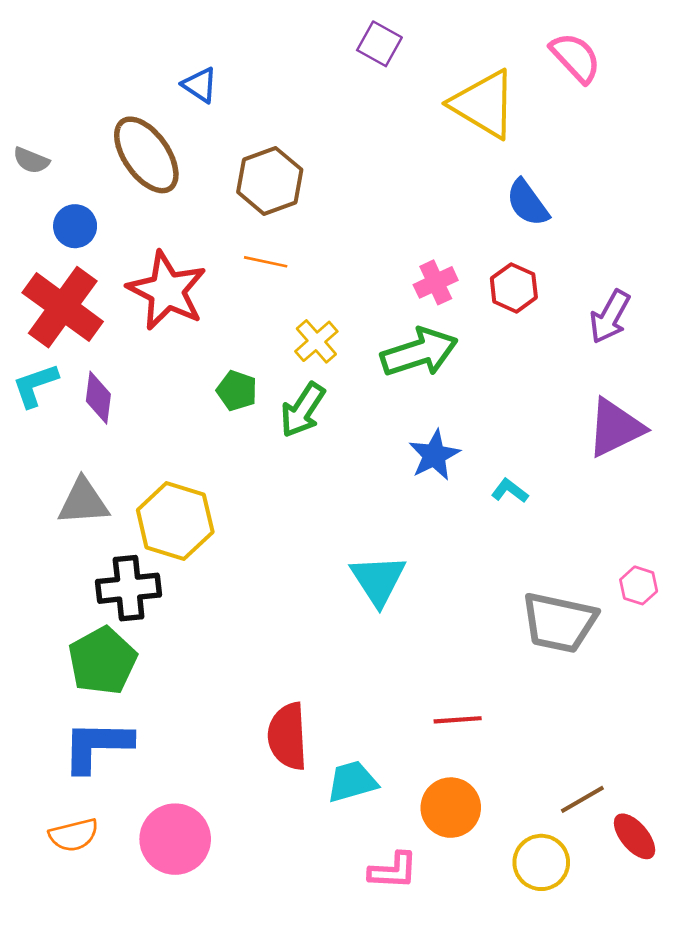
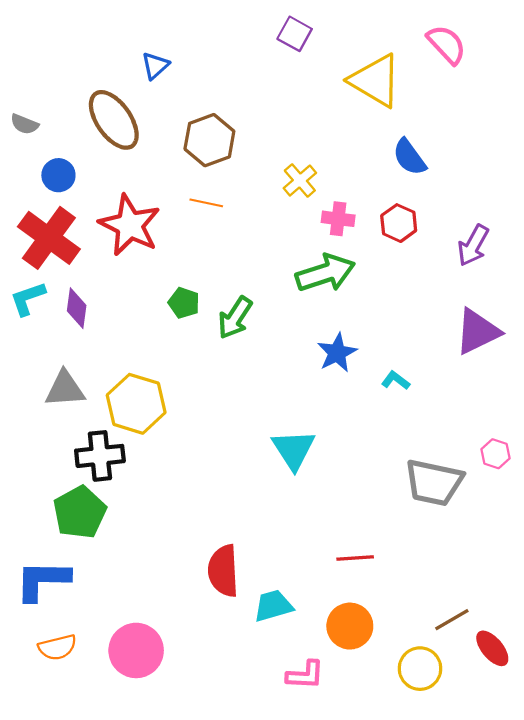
blue triangle: (200, 85) -> (155, 66), turned 44
pink cross: (436, 282) -> (338, 219), turned 32
yellow cross: (316, 341) -> (300, 181), moved
blue L-shape: (97, 746) -> (43, 580), moved

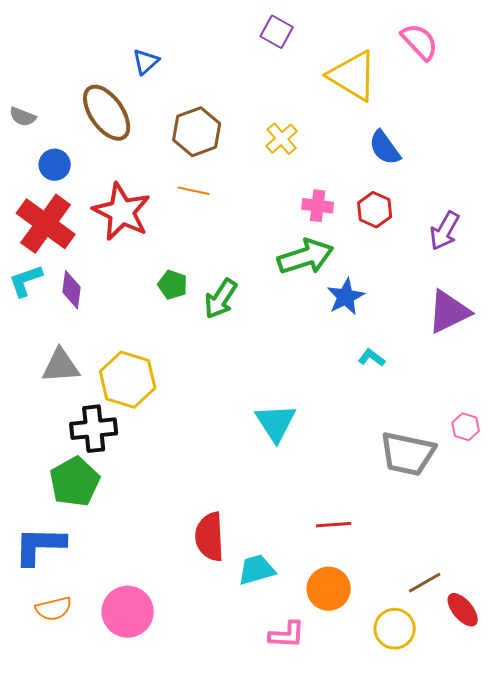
yellow cross: (300, 181) -> (282, 139), moved
blue star: (337, 353) -> (346, 297), moved

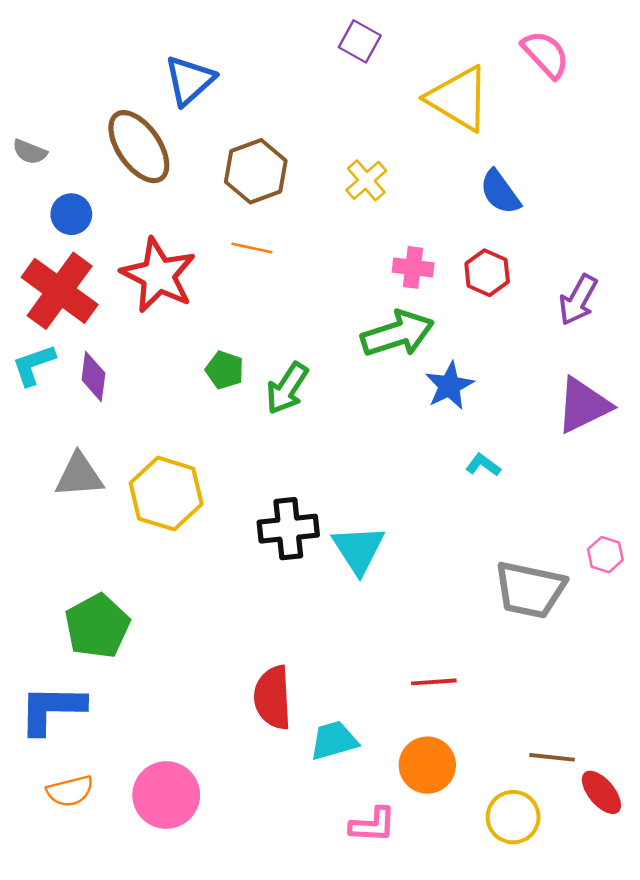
blue triangle: (146, 62) -> (190, 80), size x1.5
black cross: (94, 429) -> (288, 529), moved
brown line: (425, 583) -> (552, 757), turned 36

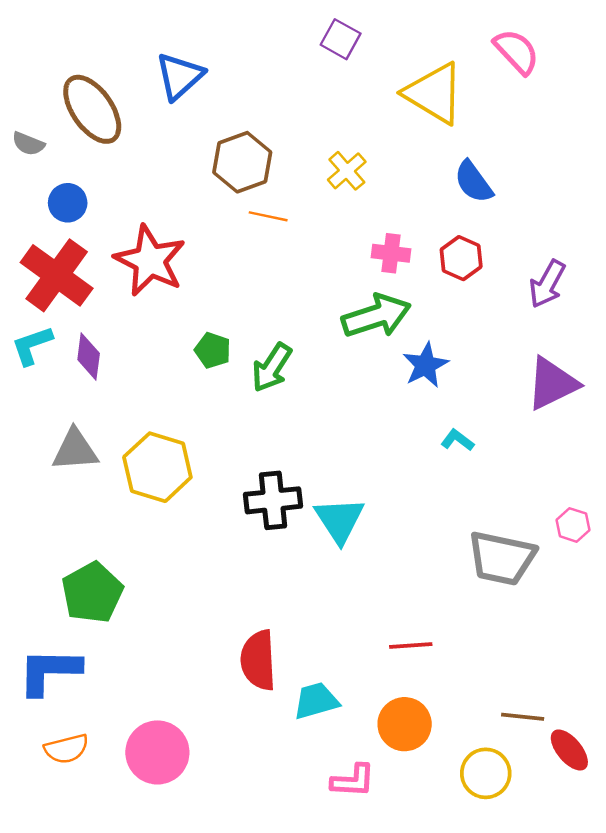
brown ellipse: (139, 147) -> (92, 109), moved
orange line: (252, 248) -> (268, 216), moved

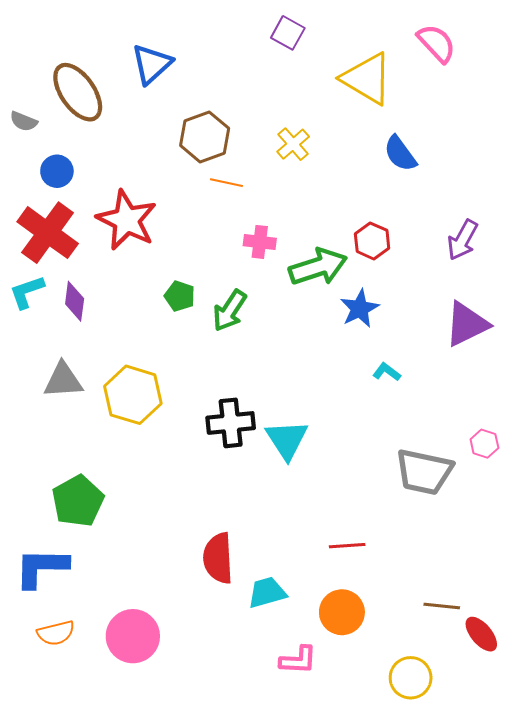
pink cross: (391, 253) -> (260, 242), moved
red hexagon: (461, 258) -> (372, 241), moved
yellow circle: (486, 773) -> (411, 678), moved

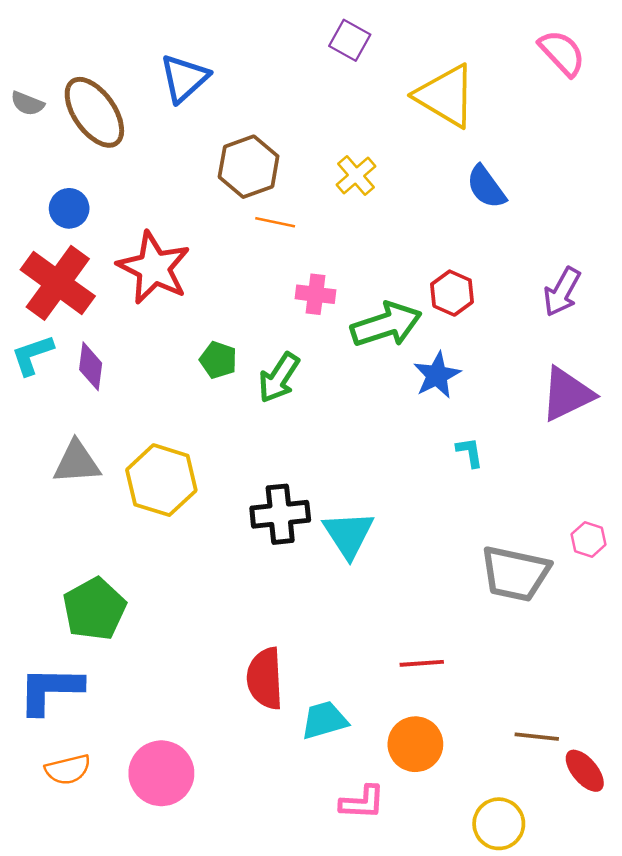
pink semicircle: (437, 43) -> (562, 53), moved
gray semicircle: (24, 121) -> (27, 103), moved
cyan L-shape: (387, 372) -> (470, 452), turned 44

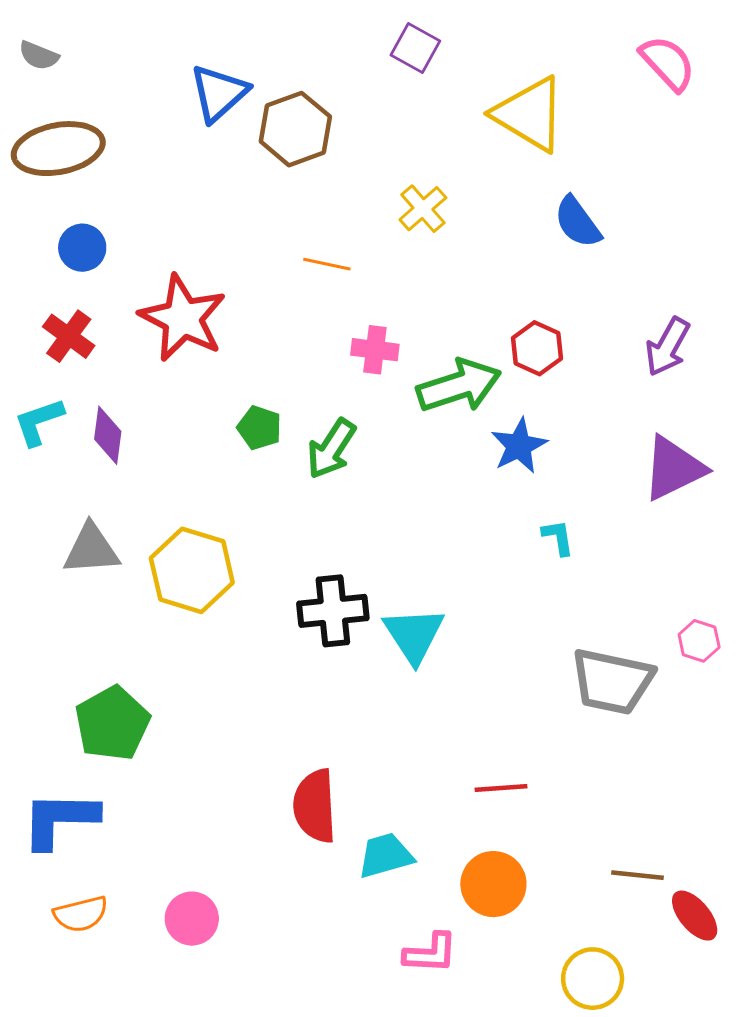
gray semicircle: (27, 103) -> (39, 56), moved
brown ellipse: (94, 112) -> (58, 149), moved, turned -66
brown hexagon: (249, 167) -> (295, 129), moved
red cross: (58, 283) -> (69, 336), size x0.6
pink circle: (161, 773) -> (192, 919), size x0.7

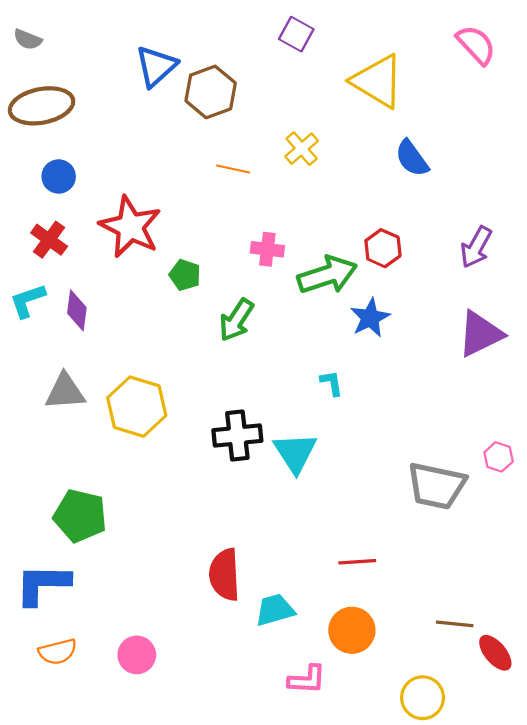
orange line: (327, 264) -> (233, 169), moved
green pentagon: (259, 428) -> (185, 275), moved
cyan L-shape: (558, 537) -> (332, 383), moved
green pentagon: (112, 723) -> (80, 516), turned -30

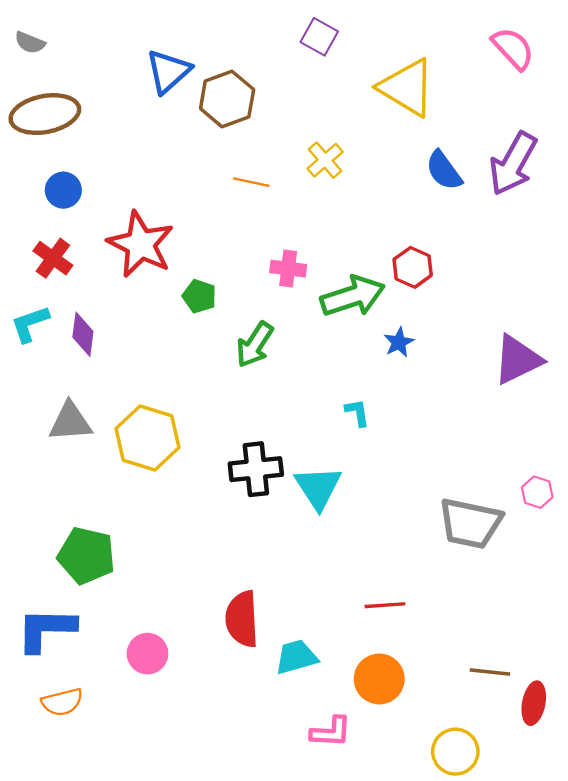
purple arrow: (476, 247) -> (513, 164), moved, size x1.4
blue star: (370, 318) -> (399, 342), size x0.7
red ellipse: (495, 653) -> (534, 703), turned 51
pink circle: (137, 655) -> (147, 654), moved

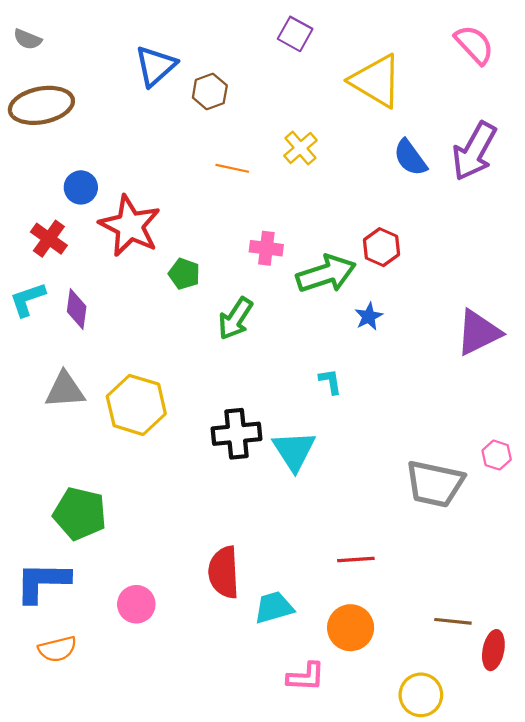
brown hexagon: (227, 99) -> (210, 92), size x0.7
blue circle: (63, 190) -> (81, 187), moved

